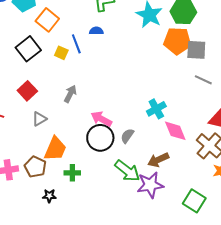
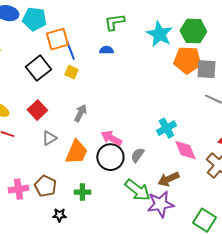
orange square: (47, 20) -> (57, 39), turned 35
blue line: (76, 44) -> (70, 50), moved
orange trapezoid: (55, 149) -> (76, 152), moved

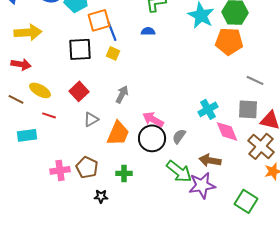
black square: (38, 68) -> (80, 49), turned 35
gray square: (206, 69) -> (248, 109), moved
brown arrow: (168, 179) -> (210, 160), turned 35

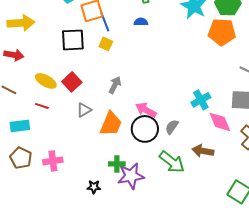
yellow ellipse: (40, 90) -> (46, 81), moved
brown pentagon: (87, 167) -> (21, 158), moved
purple star: (202, 185) -> (131, 176), moved

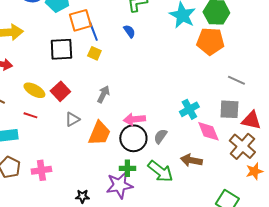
blue semicircle: (141, 22) -> (129, 31), turned 56
pink arrow: (146, 110) -> (134, 119), turned -35
green cross: (117, 164) -> (127, 168), moved

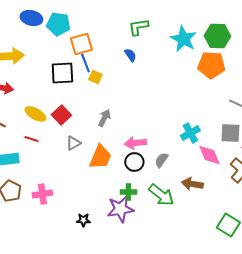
blue line: (93, 31) -> (85, 63), moved
black circle: (133, 138) -> (134, 162), size x0.7

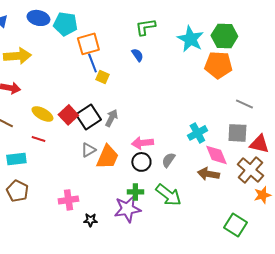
black square: (62, 73) -> (88, 117), moved, turned -30
gray triangle: (73, 143) -> (88, 150), moved
brown arrow: (192, 184) -> (208, 174), moved
pink cross: (42, 194) -> (68, 200), moved

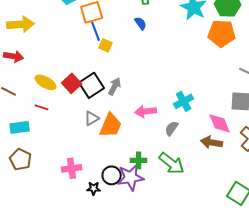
cyan cross: (197, 133) -> (184, 101), moved
black circle: (141, 162) -> (112, 175), moved

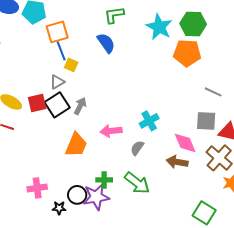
blue semicircle: (141, 23) -> (106, 43), size x1.5
red square: (72, 83) -> (37, 103), turned 30
gray triangle: (92, 118) -> (57, 82), moved

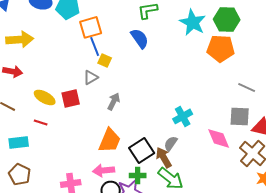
black square: (57, 105) -> (142, 150), moved
pink arrow: (111, 131) -> (104, 170), moved
brown arrow: (177, 162) -> (164, 157), moved, turned 50

